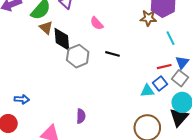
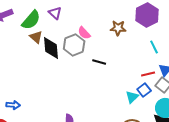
brown star: (148, 18) -> (118, 28), moved
gray hexagon: (78, 56) -> (74, 45), moved
cyan triangle: (147, 91) -> (132, 97), turned -40

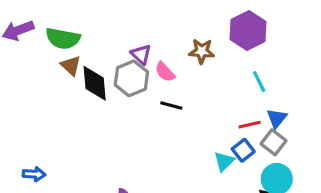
purple triangle: (55, 13) -> (141, 54), moved
green semicircle: (31, 20) -> (63, 38), turned 60
pink semicircle: (84, 33) -> (165, 72), moved

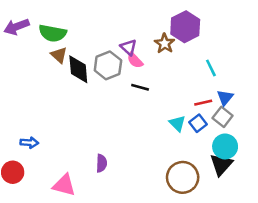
purple hexagon: (248, 30) -> (185, 27), moved
brown star: (202, 51) -> (165, 43), turned 30
purple triangle: (141, 54) -> (129, 47), moved
cyan triangle: (224, 161) -> (177, 123), moved, turned -30

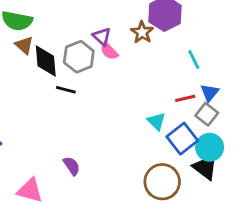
black line: (140, 87) -> (66, 90), moved
blue square: (198, 123) -> (182, 139), moved, size x1.5
purple semicircle: (101, 163) -> (72, 166), turned -36
black triangle: (221, 165) -> (205, 167), turned -35

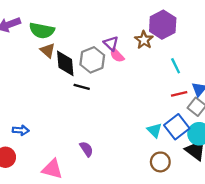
cyan line: (194, 60) -> (176, 66), moved
cyan triangle: (156, 121) -> (154, 130), moved
brown circle: (162, 182) -> (160, 162), size x0.7

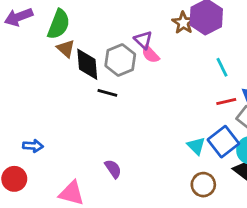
green semicircle: (42, 31) -> (59, 24), turned -80
brown star: (144, 40) -> (183, 23), moved

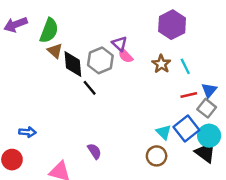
brown star: (183, 23) -> (161, 64), moved
black line: (107, 93) -> (90, 88), turned 35
brown circle: (203, 185) -> (157, 156), moved

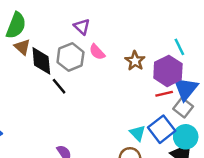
purple hexagon: (172, 25) -> (168, 71), moved
purple triangle: (119, 44) -> (82, 27), moved
cyan line: (185, 66) -> (179, 47), moved
blue triangle: (209, 90) -> (186, 89), size x1.5

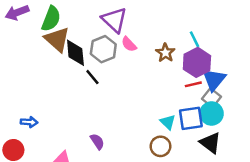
purple triangle: (82, 27) -> (114, 20), size x1.6
brown triangle: (22, 47) -> (57, 39), size x1.6
cyan line: (179, 47) -> (195, 39), moved
blue square: (162, 129) -> (191, 118), turned 30
cyan circle: (186, 137) -> (212, 114), moved

